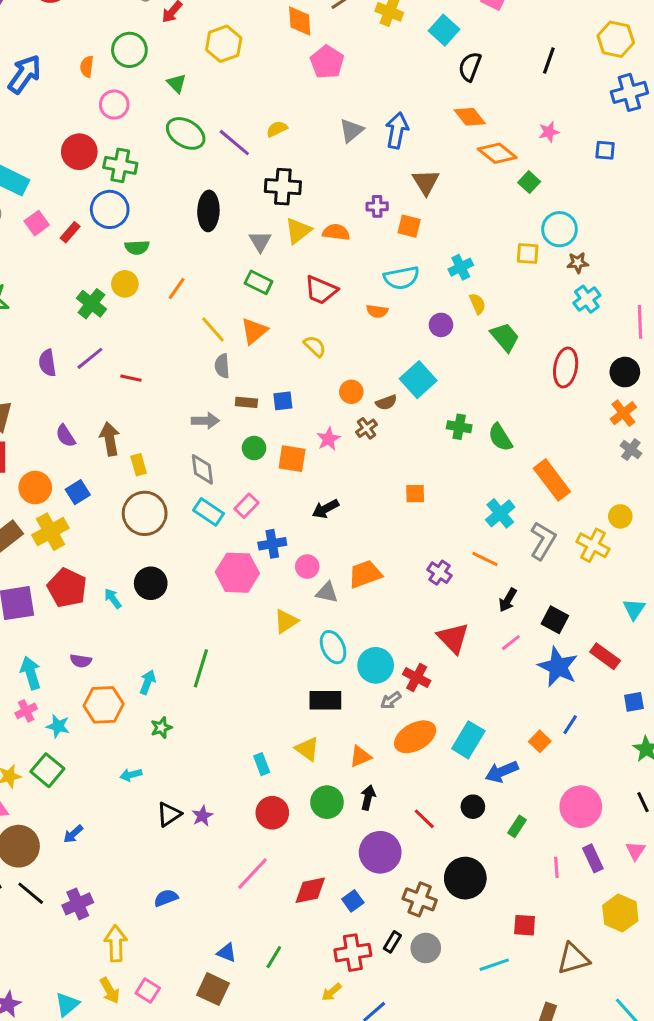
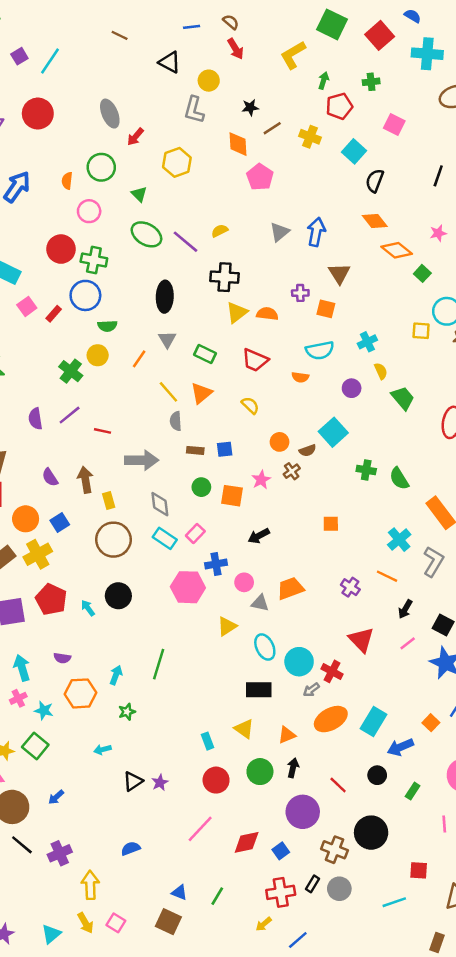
gray triangle: (260, 241) -> (167, 339), moved
gray arrow: (205, 421) -> (142, 460), moved, size x1.5

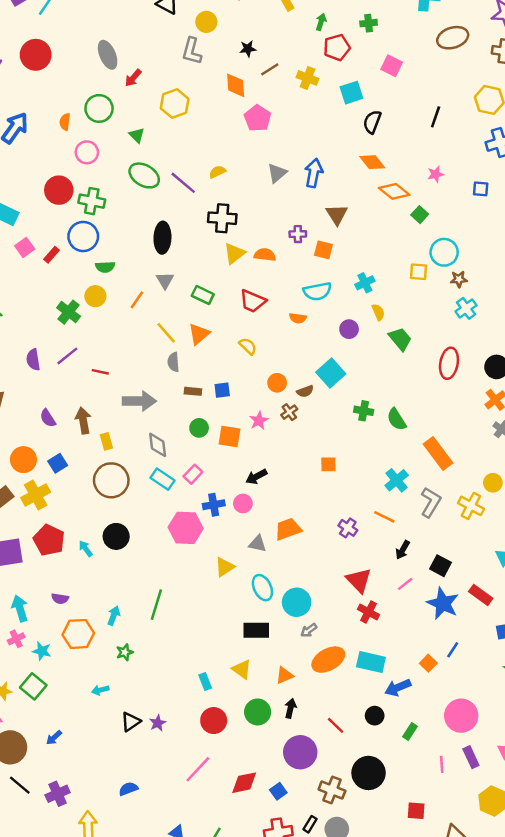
cyan square: (354, 151) -> (351, 93), turned 30
pink circle: (244, 582) -> (243, 503), moved
red cross: (332, 671) -> (369, 612), moved
cyan rectangle: (374, 721) -> (371, 662), turned 72

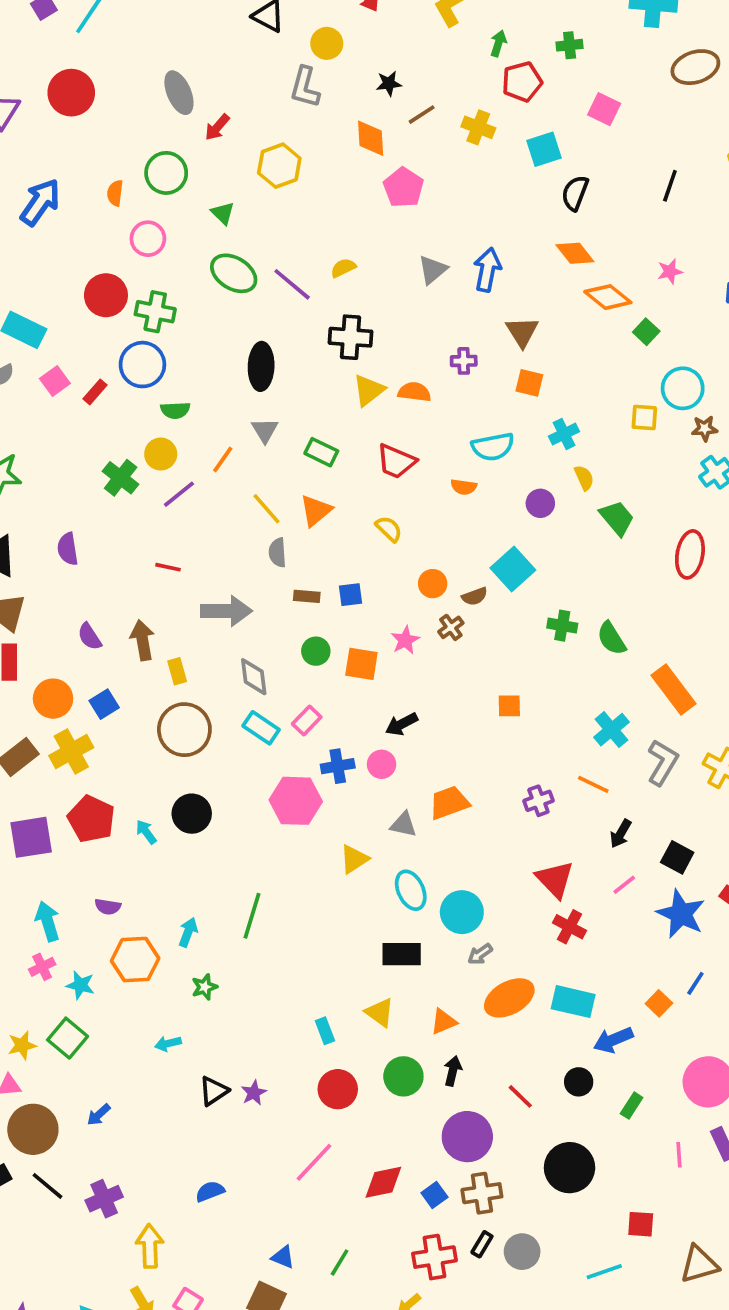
orange square: (323, 250) -> (529, 383), moved
purple line: (67, 356) -> (179, 494), moved
purple cross: (348, 528) -> (538, 801), turned 36
brown cross: (332, 790) -> (482, 1193), moved, turned -30

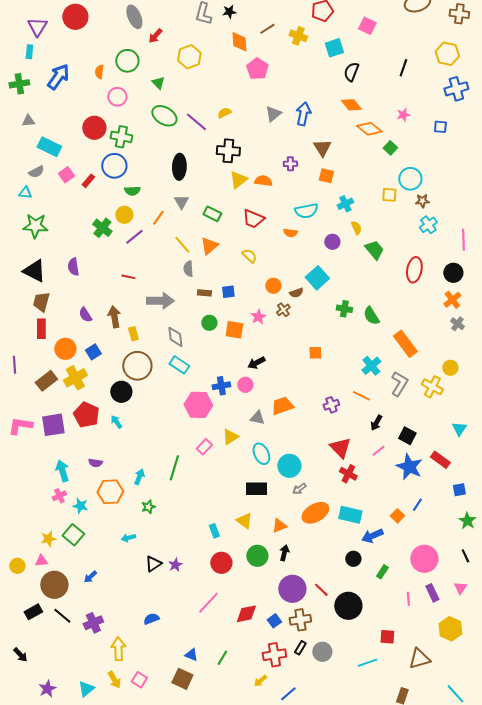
black star: (389, 84) -> (229, 12), moved
pink rectangle: (307, 720) -> (204, 447), moved
black circle: (192, 814) -> (121, 392), moved
red line: (520, 1096) -> (321, 590), moved

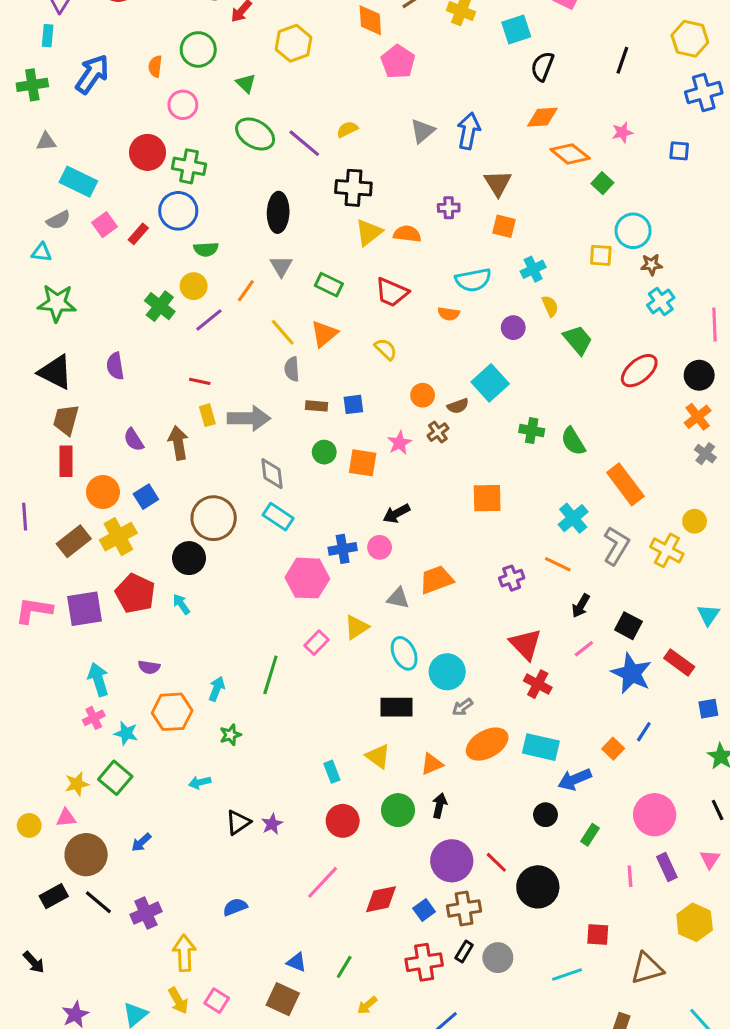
orange diamond: (351, 105) -> (542, 117), turned -55
red ellipse: (414, 270) -> (639, 371), turned 40
yellow rectangle: (133, 334) -> (207, 415), moved
orange square: (315, 353) -> (487, 498), size x1.5
yellow arrow: (260, 681) -> (367, 1005), moved

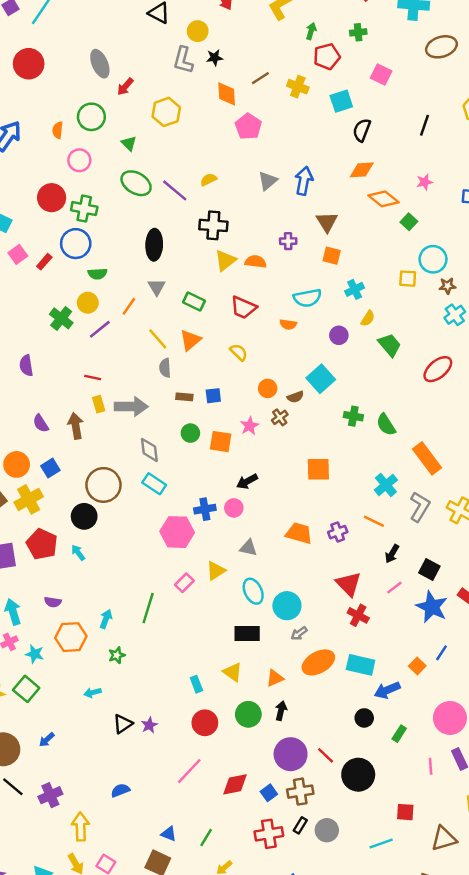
yellow semicircle: (550, 306) -> (368, 318), turned 56
orange trapezoid: (436, 580) -> (299, 533), moved, turned 36

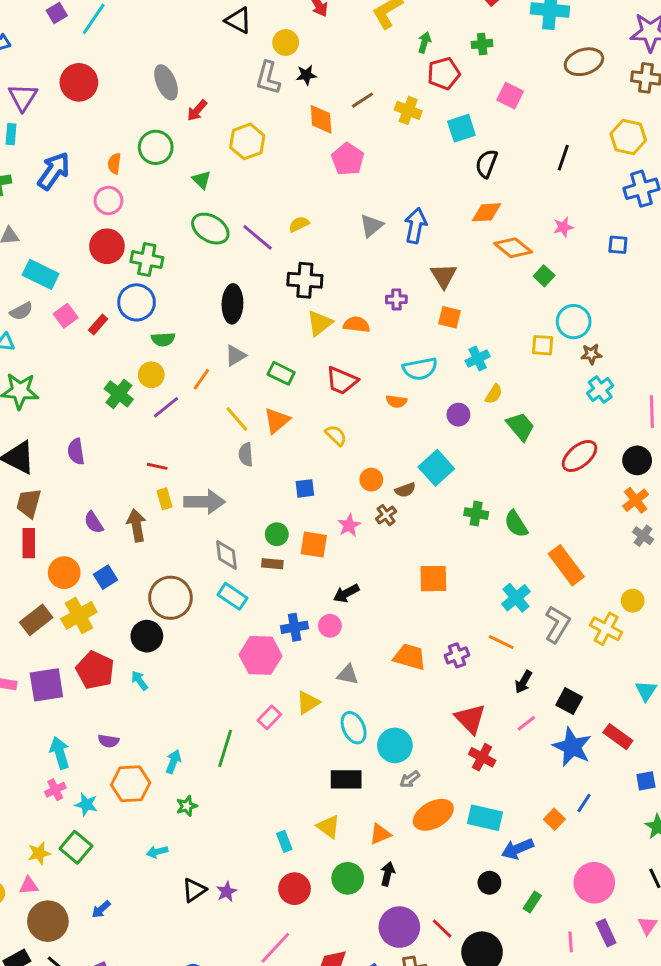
pink circle: (79, 160) -> (108, 201), moved
gray triangle: (157, 287) -> (235, 356), turned 30
brown rectangle: (184, 397) -> (272, 564), moved

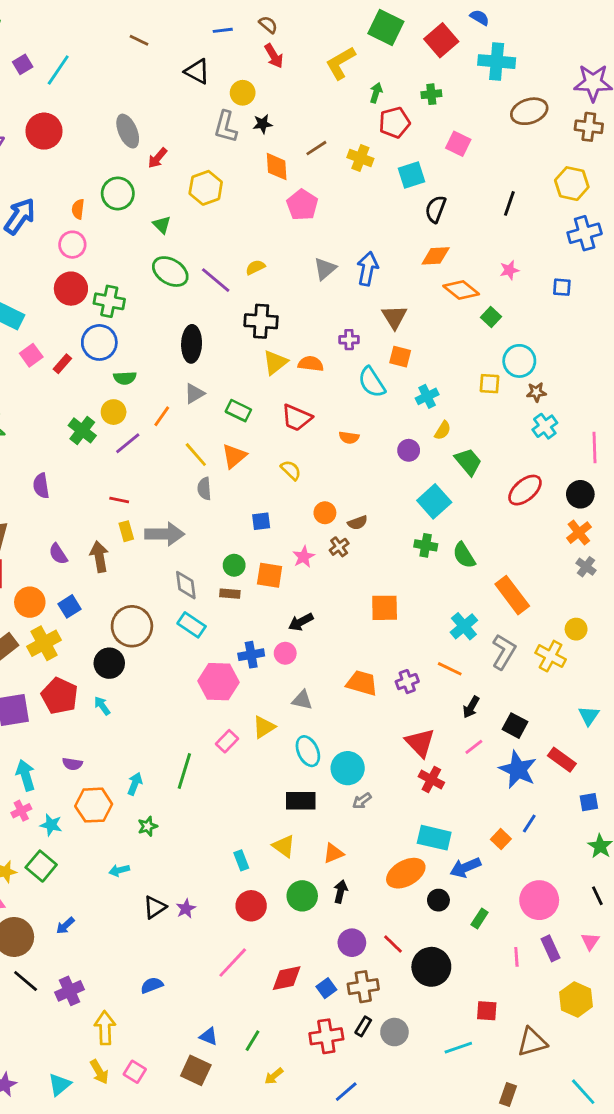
cyan semicircle: (420, 369) -> (372, 382), moved, turned 68
cyan square: (436, 468) -> (434, 501), moved
orange ellipse: (433, 815) -> (406, 873), moved
purple circle: (399, 927) -> (352, 943), size x0.7

